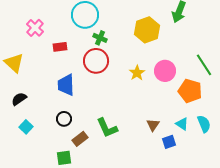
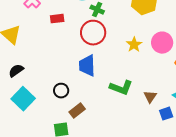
blue trapezoid: (66, 85) -> (87, 66), moved
cyan square: (26, 127) -> (23, 99), size x1.6
green L-shape: (107, 128) -> (121, 88), moved, turned -45

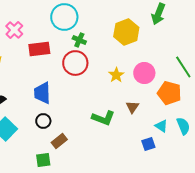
red rectangle: (57, 19) -> (39, 49), size x1.5
blue trapezoid: (87, 66) -> (42, 93), moved
brown triangle: (150, 97) -> (132, 107), moved

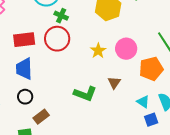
red rectangle: (39, 49) -> (24, 40), moved
orange pentagon: (169, 93) -> (151, 69), turned -30
blue square: (148, 144) -> (151, 120), moved

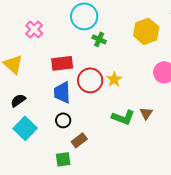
red circle: (57, 39) -> (90, 80), moved
yellow star: (98, 51) -> (114, 79), moved
brown triangle: (114, 83) -> (146, 113), moved

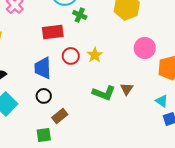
red rectangle: (62, 63) -> (53, 32), moved
red circle: (90, 80) -> (71, 56), size x0.7

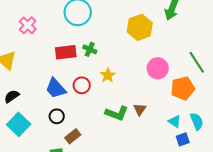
green cross: (80, 15) -> (90, 49), moved
red circle: (71, 56) -> (82, 85), moved
blue trapezoid: (43, 68) -> (56, 88), turned -40

